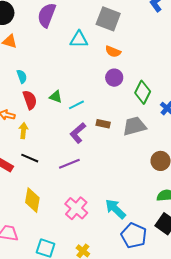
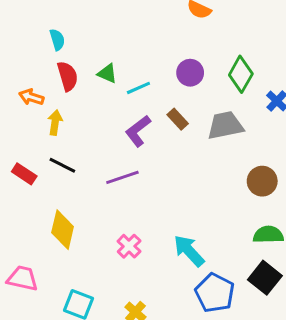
purple circle: (114, 78) -> (190, 73), moved
brown rectangle: (103, 124) -> (178, 119), turned 32
pink cross: (76, 208) -> (129, 246), size x0.7

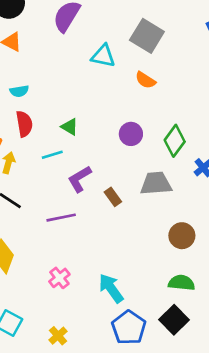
cyan semicircle: (57, 40) -> (19, 91), turned 90
green triangle: (107, 73) -> (70, 127), moved
cyan line: (138, 88) -> (52, 155), moved
brown rectangle: (178, 119) -> (113, 197), moved

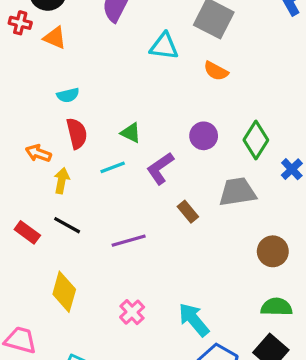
purple L-shape: (80, 179) -> (160, 168), moved

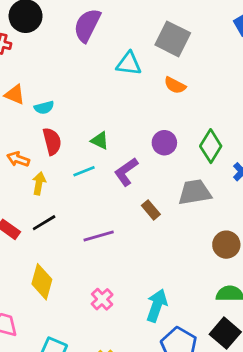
orange triangle: (55, 38) -> (15, 95), moved
black line: (67, 225) -> (44, 223), turned -60
cyan arrow: (194, 320) -> (157, 306), turned 60

